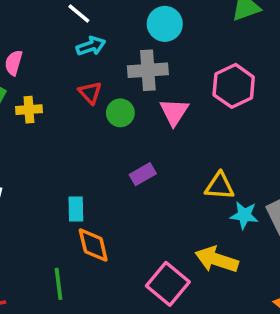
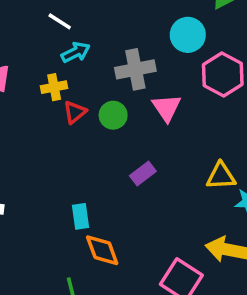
cyan circle: (165, 24) -> (188, 35), moved
red triangle: (90, 93) -> (75, 112), moved, turned 40
yellow cross: (29, 110) -> (54, 87), moved

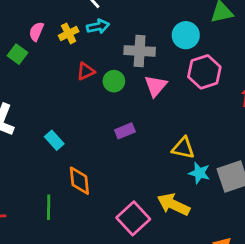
yellow cross: (54, 87) -> (69, 33), moved, turned -30
cyan rectangle: (81, 216) -> (54, 140), moved, turned -48

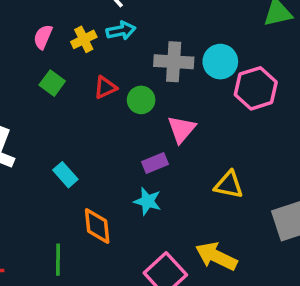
cyan circle: (186, 35) -> (220, 62), moved
green square: (17, 54) -> (52, 83), moved
pink triangle: (156, 86) -> (182, 129), moved
cyan star: (199, 173) -> (147, 201), moved

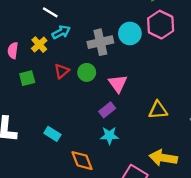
green square: (52, 83) -> (27, 78), turned -35
pink hexagon: (256, 88) -> (161, 25), moved

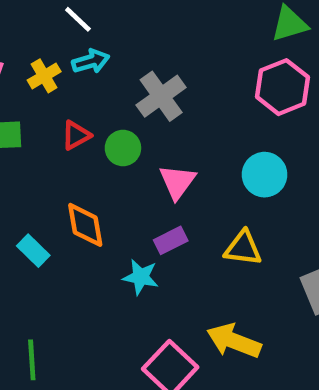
cyan circle: (130, 33) -> (265, 175), moved
gray cross: (100, 42) -> (161, 96), turned -35
purple rectangle: (107, 110) -> (171, 240), moved
orange diamond: (82, 161) -> (85, 225), moved

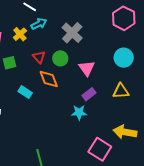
red triangle: (76, 135) -> (39, 57), turned -32
orange diamond: (85, 225) -> (49, 79), moved
cyan rectangle: (33, 251) -> (25, 92), moved

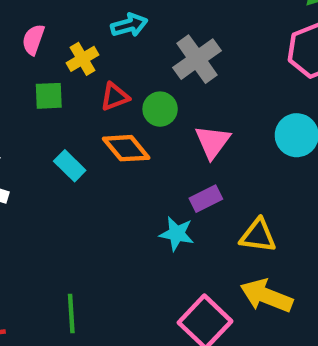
yellow cross: (20, 34) -> (82, 59), moved
red triangle: (39, 57) -> (115, 97), turned 40
orange diamond: (49, 79) -> (126, 148), turned -30
yellow triangle: (121, 91) -> (258, 236), moved

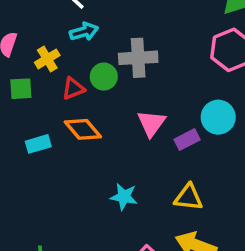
gray cross: (197, 59) -> (138, 58), turned 33
green circle: (160, 109) -> (104, 77), moved
cyan rectangle: (70, 166) -> (38, 144), turned -60
purple rectangle: (206, 199) -> (187, 140), moved

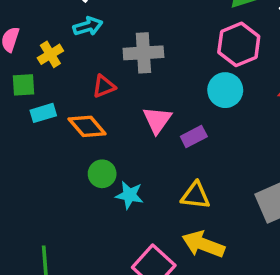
green circle: (104, 77) -> (102, 174), moved
red triangle: (73, 89) -> (104, 86), moved
cyan circle: (218, 117) -> (225, 90), moved
cyan rectangle: (38, 144) -> (43, 113), moved

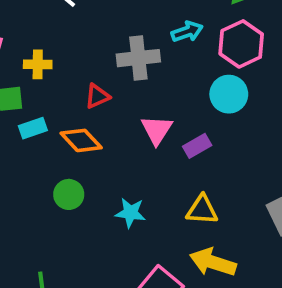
cyan arrow: (88, 26) -> (187, 32), moved
yellow cross: (50, 54) -> (38, 64), turned 35
green circle: (102, 174) -> (69, 194), moved

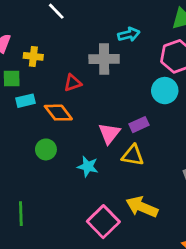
cyan arrow: (187, 32) -> (129, 34), moved
pink triangle: (157, 130) -> (109, 133), moved
yellow triangle: (202, 210) -> (133, 155), moved

